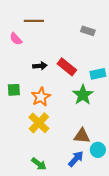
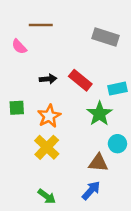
gray rectangle: (88, 31) -> (105, 37), size x1.5
cyan circle: (98, 150) -> (117, 144), moved

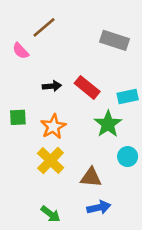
brown line: (41, 25) -> (44, 27), turned -40
brown triangle: (98, 163) -> (91, 177), moved
blue arrow: (91, 190) -> (99, 207), turned 36

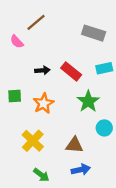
cyan rectangle: (128, 97) -> (104, 68), moved
yellow cross: (51, 160) -> (33, 141), moved

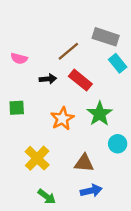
brown line: (36, 22) -> (68, 51), moved
pink semicircle: (17, 42) -> (19, 58), moved, turned -32
cyan rectangle: (104, 68) -> (118, 63), moved, turned 63
orange star: (43, 103) -> (62, 119), moved

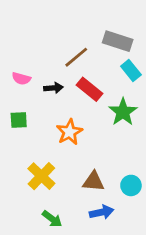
pink semicircle: (19, 58) -> (21, 79), moved
green star: (100, 114) -> (123, 112), moved
cyan circle: (118, 144) -> (131, 185), moved

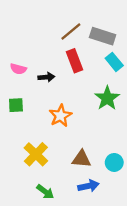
brown line: (76, 57) -> (71, 31), moved
red rectangle: (90, 89) -> (74, 61), moved, turned 30

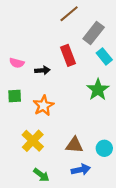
brown line: (71, 31) -> (69, 14), moved
gray rectangle: (103, 36) -> (94, 33), turned -70
orange star: (60, 116) -> (43, 106), moved

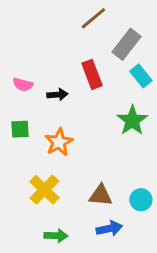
green arrow: (41, 175) -> (56, 236), turned -35

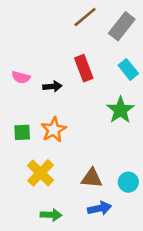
gray rectangle: (127, 44) -> (122, 26), moved
green square: (20, 129) -> (22, 132), moved

